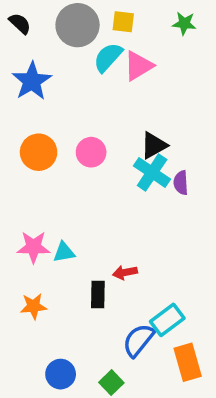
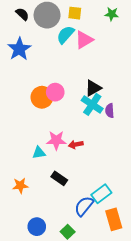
black semicircle: (20, 23) -> (22, 14), moved
orange circle: (39, 152) -> (42, 97), moved
pink star: (33, 247) -> (56, 140), moved
red arrow: (125, 272) -> (76, 144), moved
black rectangle: (98, 294) -> (59, 178), turned -56

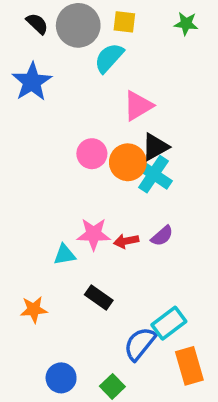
pink triangle: (84, 40) -> (138, 106), moved
orange circle: (42, 97) -> (128, 162), moved
purple semicircle: (110, 111) -> (162, 236), moved, turned -128

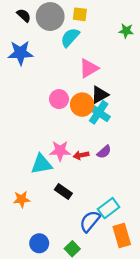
green star: (186, 24) -> (126, 31), moved
blue star: (32, 82) -> (20, 53), turned 30
cyan triangle: (65, 255) -> (41, 164), size x1.5

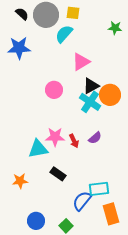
orange circle: (82, 105) -> (110, 95), moved
red arrow: (81, 155) -> (74, 141), turned -104
cyan rectangle: (109, 208) -> (99, 189), turned 30

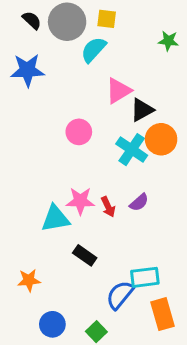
black triangle: (91, 86) -> (142, 110), moved
orange star: (20, 181) -> (29, 280), moved

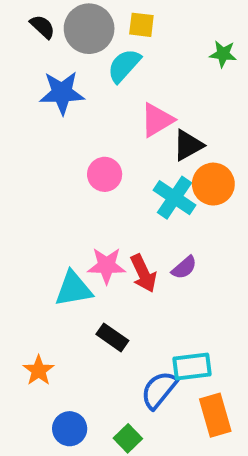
blue star: (27, 70) -> (62, 93), moved
red arrow: (108, 207) -> (143, 273), size x1.4
orange star: (29, 280) -> (39, 370), turned -30

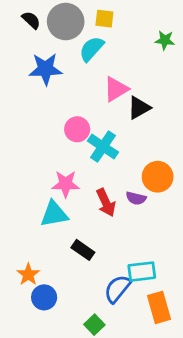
orange circle: (213, 184) -> (158, 177), moved
cyan cross: (174, 198) -> (103, 147), moved
pink star: (107, 266) -> (66, 184), moved
purple semicircle: (184, 268) -> (136, 198), turned 54
blue circle: (70, 429) -> (44, 297), moved

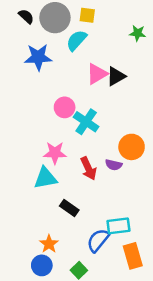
black triangle: (139, 108) -> (116, 76), moved
orange star: (28, 274) -> (49, 244), moved
blue circle: (44, 297) -> (42, 265), moved

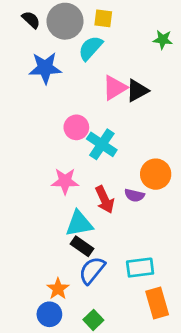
cyan triangle: (45, 178) -> (79, 224), moved
blue semicircle: (98, 240) -> (92, 270), moved

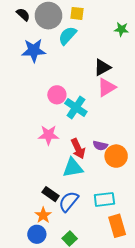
pink triangle: (115, 88) -> (107, 87), moved
orange circle: (156, 174) -> (116, 156), moved
cyan triangle: (79, 224) -> (73, 168), moved
black rectangle: (82, 246) -> (51, 194), moved

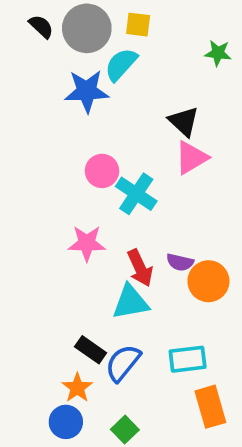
blue star: (34, 50) -> (87, 91), moved
black triangle: (102, 67) -> (184, 122), turned -48

